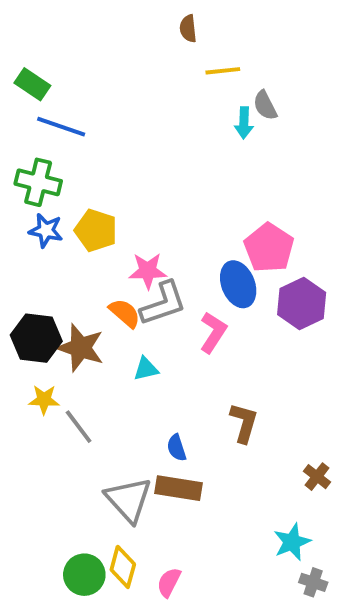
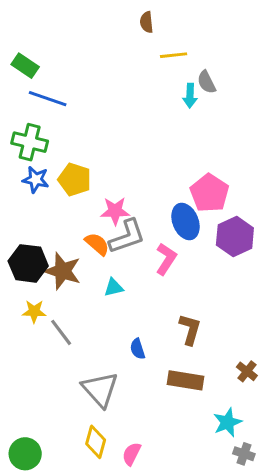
brown rectangle: (179, 488) -> (186, 380), moved
green circle: (84, 575) -> (25, 454), moved

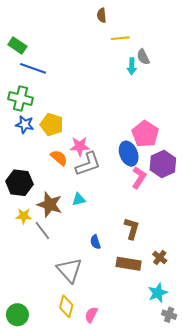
orange semicircle: (97, 244) -> (59, 158), moved
pink L-shape: (166, 259) -> (139, 178), moved
brown star: (63, 271) -> (50, 205), moved
brown cross: (247, 371) -> (160, 258), moved

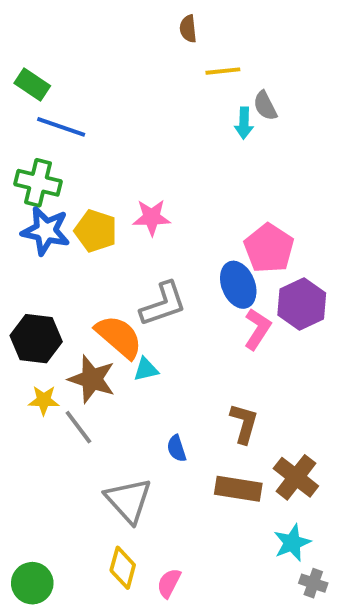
blue star: (25, 125) -> (46, 231), size x1.4
pink star: (80, 146) -> (152, 217), moved
orange semicircle: (59, 158) -> (119, 337), moved, size x1.5
brown cross: (160, 258) -> (296, 477), size x1.6

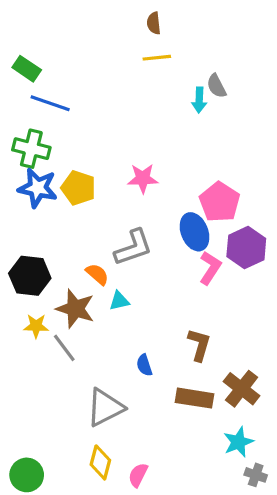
yellow line: (223, 71) -> (157, 58), moved
pink star: (152, 217) -> (143, 178), moved
orange semicircle: (119, 337) -> (97, 274), size x0.6
gray triangle: (128, 500) -> (105, 407), turned 45

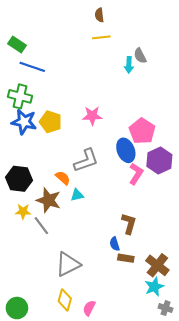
blue semicircle: (144, 365) -> (115, 244), moved
brown cross: (242, 389) -> (157, 265), moved
brown rectangle: (194, 398) -> (126, 258), size x0.7

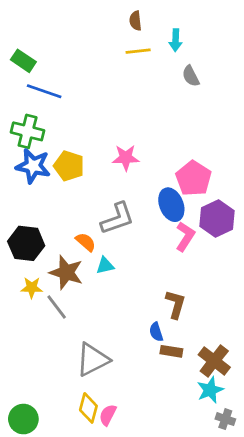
cyan arrow: (129, 65) -> (176, 40), moved
pink semicircle: (89, 308) -> (108, 415), moved

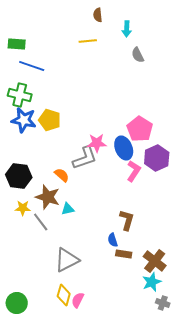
yellow line: (138, 51) -> (88, 41), moved
green rectangle: (23, 61) -> (17, 44), turned -30
pink star: (126, 158) -> (97, 143), moved
cyan triangle: (105, 266) -> (68, 209), moved

